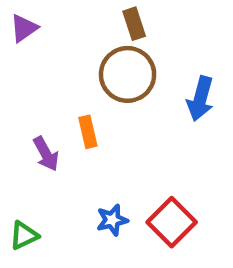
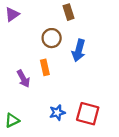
brown circle: (128, 74) -> (52, 38), moved, size x0.7
blue arrow: (200, 99) -> (79, 50), moved
red square: (172, 222) -> (88, 114), turned -30

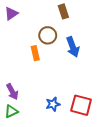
blue arrow: (79, 50) -> (73, 47), turned -36
orange rectangle: (45, 67) -> (35, 53), moved
purple arrow: (23, 79) -> (12, 92), moved

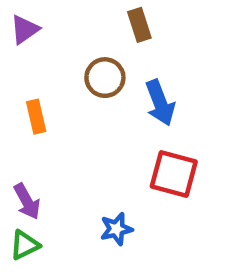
orange rectangle: (35, 53) -> (36, 117), moved
red square: (81, 105) -> (174, 174), moved

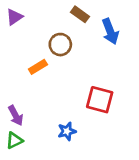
brown rectangle: (139, 25) -> (80, 14), turned -36
blue arrow: (160, 103) -> (110, 31), moved
orange rectangle: (36, 117) -> (38, 67), moved, turned 72

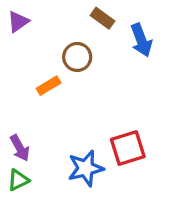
red square: (100, 100) -> (128, 148), moved, turned -32
blue star: (67, 131) -> (86, 168), size x1.5

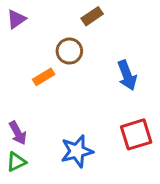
brown rectangle: (102, 18) -> (92, 16), turned -70
blue arrow: (141, 40) -> (127, 75), moved
red square: (128, 148) -> (136, 134), moved

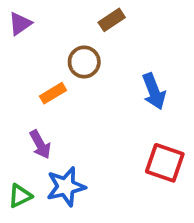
purple arrow: (18, 133) -> (40, 144), moved
red square: (136, 134) -> (165, 163), turned 36
blue star: (77, 151) -> (66, 187), moved

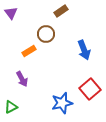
purple triangle: (20, 24) -> (11, 13), turned -32
red square: (165, 163) -> (90, 89), turned 30
blue star: (66, 187) -> (62, 103), moved

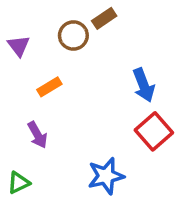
purple triangle: (11, 13) -> (19, 46), moved
brown circle: (46, 34) -> (73, 36), moved
red square: (90, 89) -> (154, 131), moved

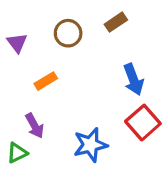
brown rectangle: (104, 18) -> (116, 22), moved
blue star: (106, 176) -> (90, 145), moved
green triangle: (19, 183) -> (17, 153), moved

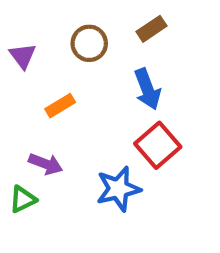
blue arrow: (133, 79) -> (147, 89), moved
red square: (143, 123) -> (158, 145), moved
purple arrow: (35, 126) -> (46, 164), turned -40

